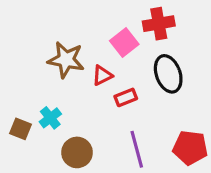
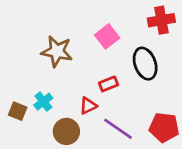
red cross: (159, 24) -> (161, 20), moved
red triangle: (102, 75) -> (88, 106), moved
purple line: (137, 149) -> (118, 129), turned -40

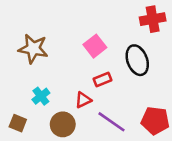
pink square: (107, 36) -> (95, 46), moved
brown star: (57, 51) -> (33, 49), moved
brown square: (18, 111) -> (18, 123), moved

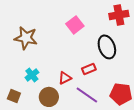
pink square: (95, 46) -> (75, 25), moved
red rectangle: (103, 79) -> (89, 69), moved

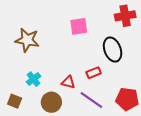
pink square: (75, 25) -> (79, 26), turned 30
red triangle: (65, 78) -> (68, 82), turned 40

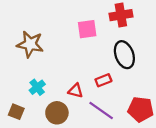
red cross: (125, 16) -> (121, 15), moved

